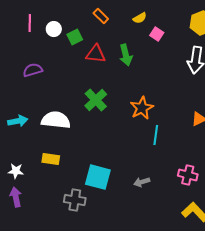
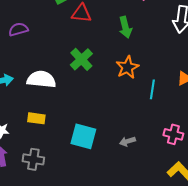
green arrow: (126, 55) -> (125, 27), moved
cyan line: (156, 135) -> (152, 89), moved
gray cross: (75, 200) -> (33, 159), moved

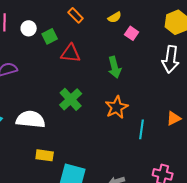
yellow rectangle: (36, 118) -> (45, 155), moved

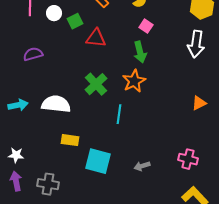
pink square: (132, 33) -> (146, 26), moved
orange star: (117, 107) -> (134, 81), moved
cyan line: (142, 129) -> (119, 114), moved

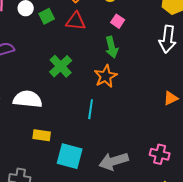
red triangle: (96, 38) -> (76, 21), moved
green cross: (96, 84) -> (61, 66), moved
gray arrow: (142, 166) -> (114, 161), size x1.8

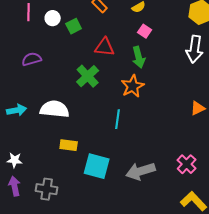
red triangle: (76, 21) -> (105, 47), moved
pink cross: (160, 154) -> (187, 164), turned 30

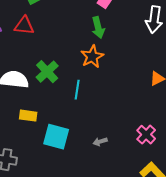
red triangle: (105, 47) -> (24, 26), moved
green cross: (88, 76) -> (47, 72), moved
gray arrow: (141, 171) -> (100, 142), size x0.5

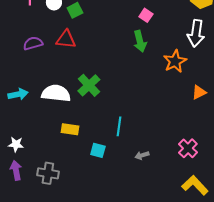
orange star: (92, 57) -> (175, 61), moved
cyan line: (77, 90) -> (119, 126), moved
cyan square: (56, 137) -> (98, 150), size x0.6

